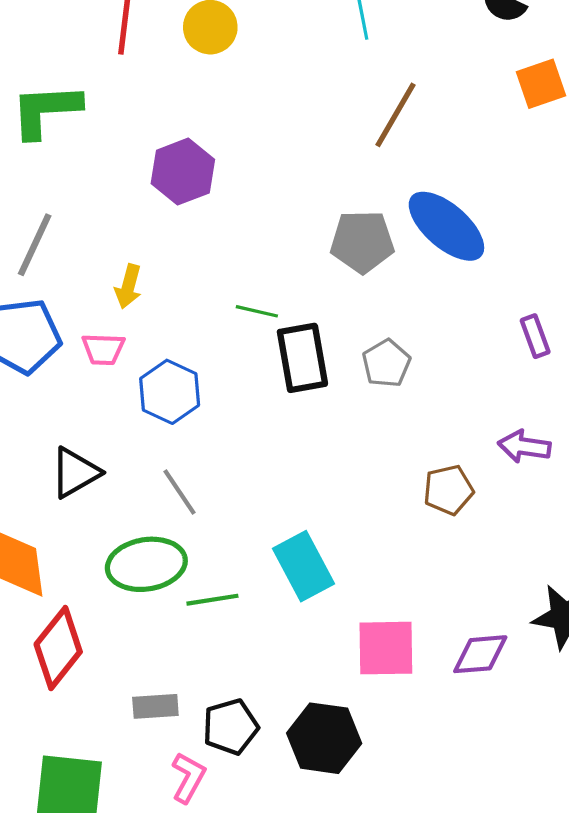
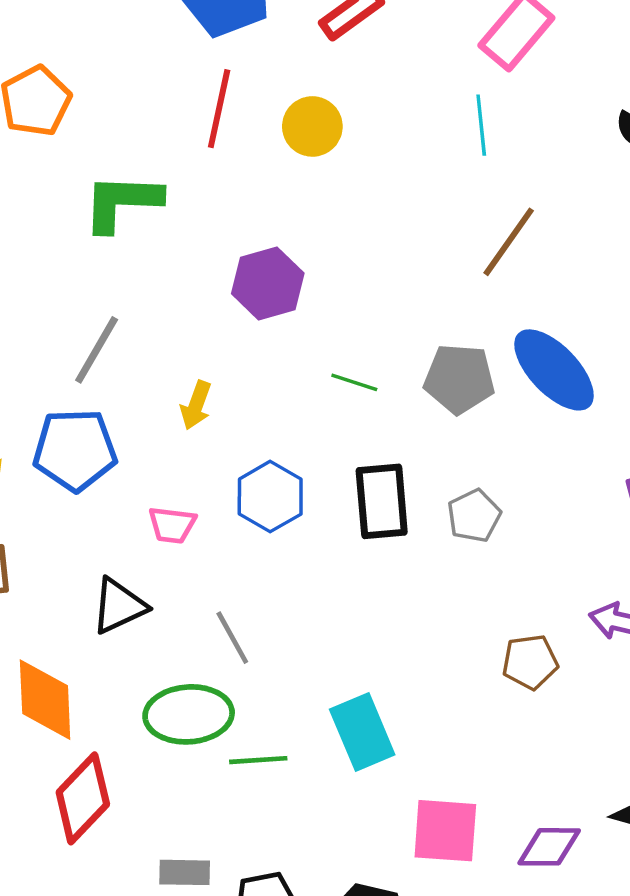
green line: (257, 311) -> (354, 382), moved
pink trapezoid: (103, 349) -> (172, 525), moved
blue hexagon: (170, 392) -> (270, 497), moved

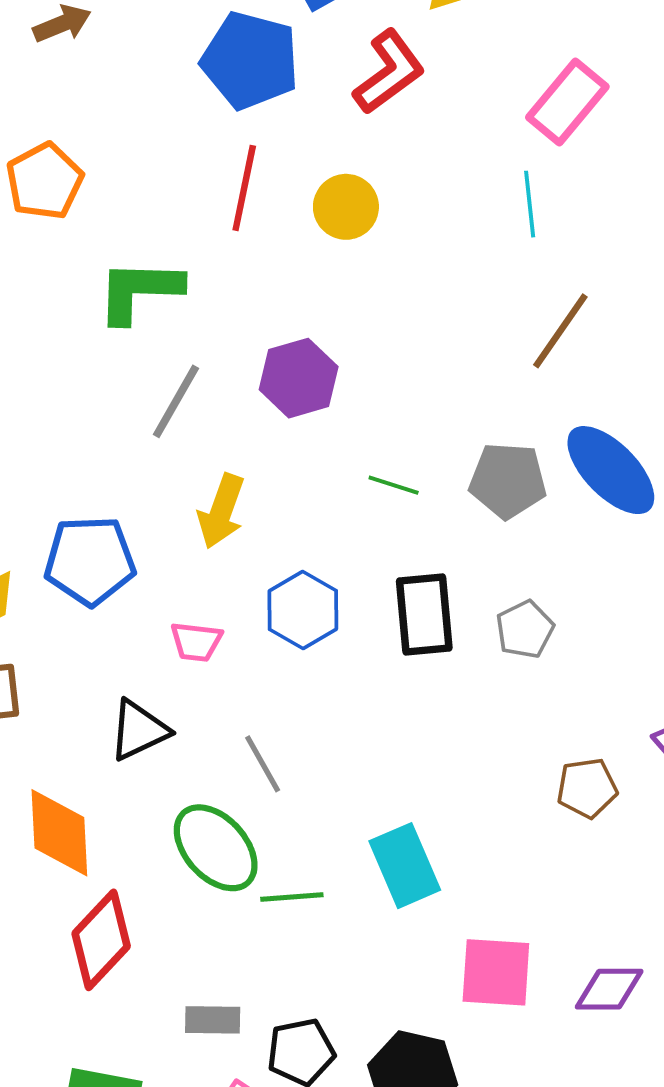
gray line: (97, 350) -> (176, 401), moved
yellow arrow: (196, 405) -> (221, 511), size x1.4
green ellipse: (189, 714) -> (216, 848), turned 52

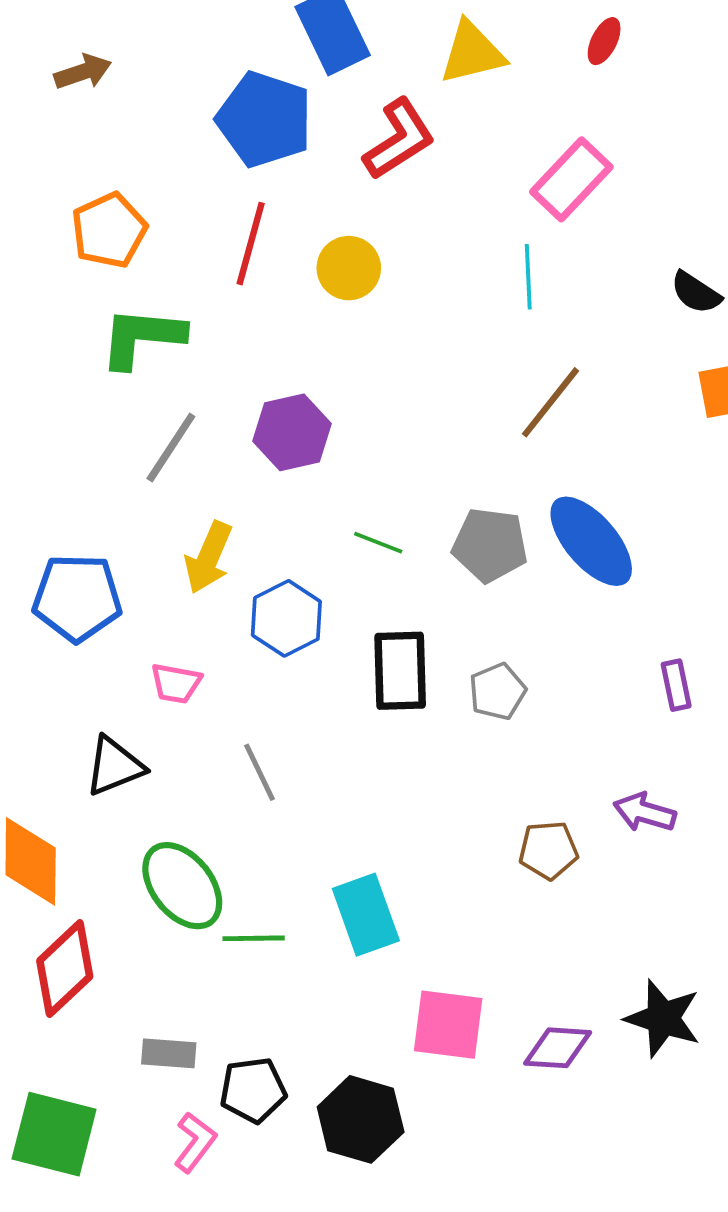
orange pentagon: (44, 181) -> (109, 230), moved
blue hexagon: (303, 610) -> (286, 618), moved
gray line: (263, 764) -> (260, 772), moved

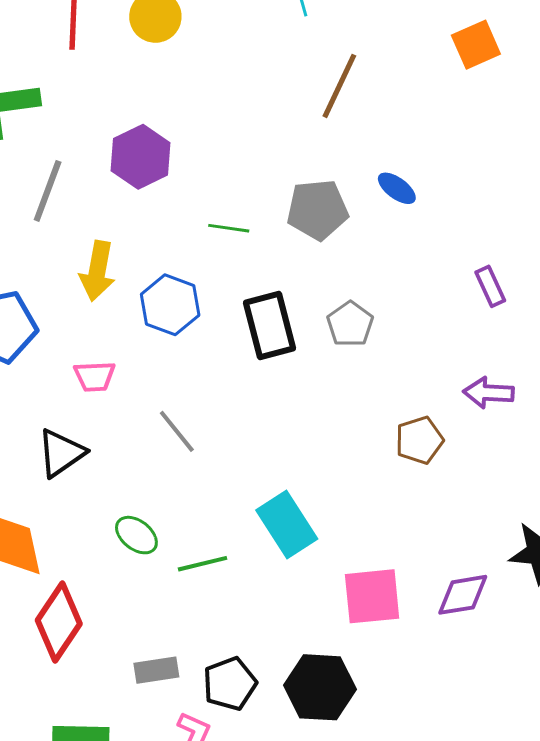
blue ellipse: (591, 541) -> (397, 188), size x0.5
green ellipse: (182, 886) -> (136, 535), size x0.6

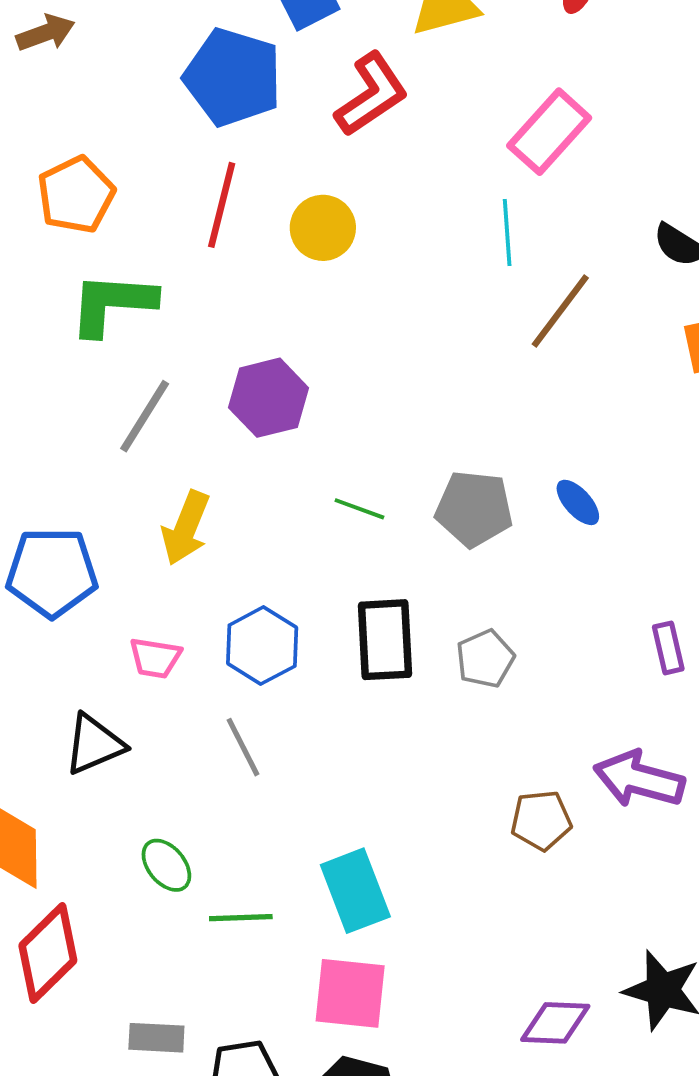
brown line: (339, 86) -> (560, 311), moved
blue hexagon: (170, 305) -> (262, 646), moved
purple arrow: (489, 393) -> (639, 779), size x1.4
pink square: (372, 596) -> (350, 993), moved

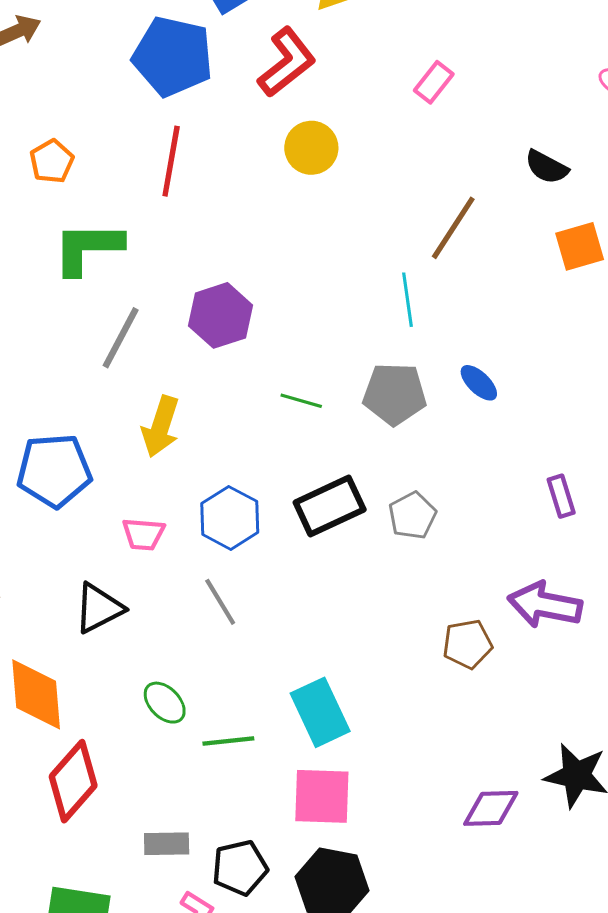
pink rectangle: (549, 132) -> (434, 82), size x0.6
orange pentagon: (76, 195) -> (52, 161), size x0.7
yellow circle: (323, 228) -> (311, 148), moved
cyan line: (507, 233) -> (408, 300), moved
black rectangle: (385, 640) -> (330, 506), turned 72

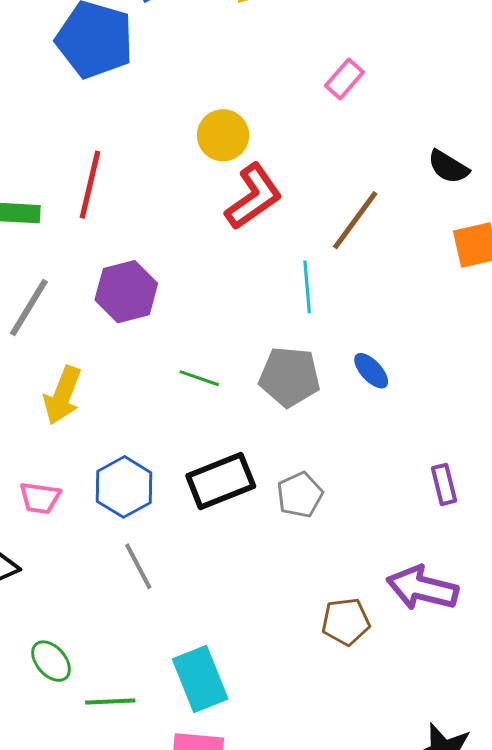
red L-shape: (287, 62) -> (254, 197), moved
red line: (171, 161) -> (90, 185), moved
gray line: (220, 602) -> (138, 566), moved

